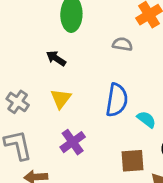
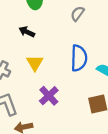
gray semicircle: (122, 44) -> (77, 14), turned -56

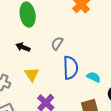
gray semicircle: (77, 14) -> (57, 43), moved

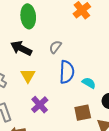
black arrow: (23, 47) -> (21, 48), size x1.5

